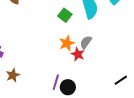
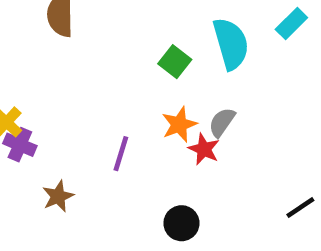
purple line: (56, 82) -> (121, 154), moved

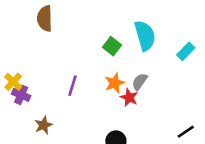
cyan rectangle: (291, 23) -> (186, 51), moved
purple line: (121, 154) -> (72, 86), moved

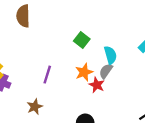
cyan semicircle: (145, 36) -> (110, 55), moved, size x0.7
brown star: (43, 125) -> (35, 107), moved

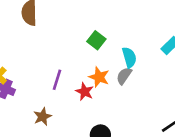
orange star: (84, 72) -> (99, 77), turned -30
red star: (97, 85) -> (85, 92), moved

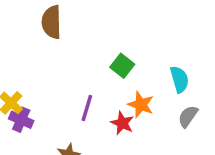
green square: (96, 40) -> (122, 66), moved
gray semicircle: (124, 76) -> (188, 116), moved

